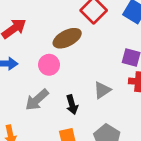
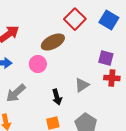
gray arrow: (37, 100) -> (16, 93), moved

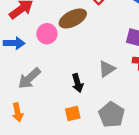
pink circle: (38, 64) -> (47, 34), moved

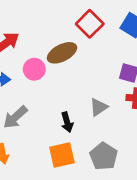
orange square: (73, 114) -> (62, 155), size x1.5

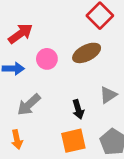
brown ellipse: (62, 53) -> (87, 53), moved

